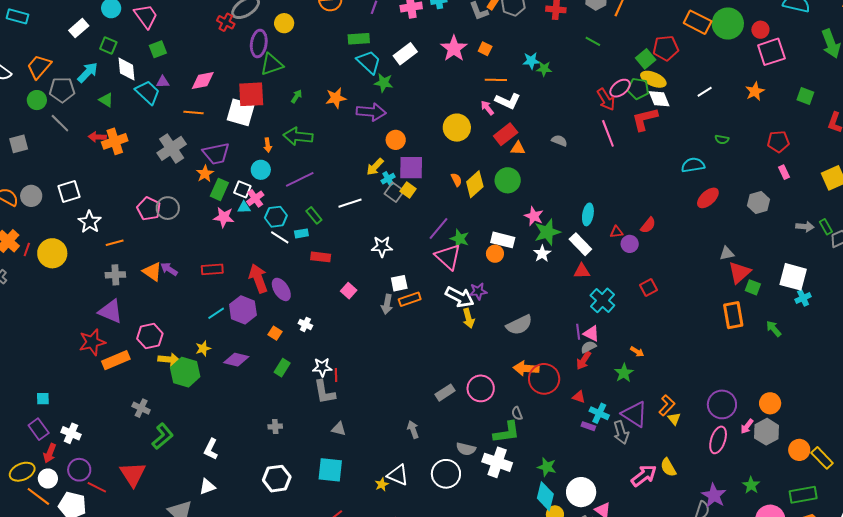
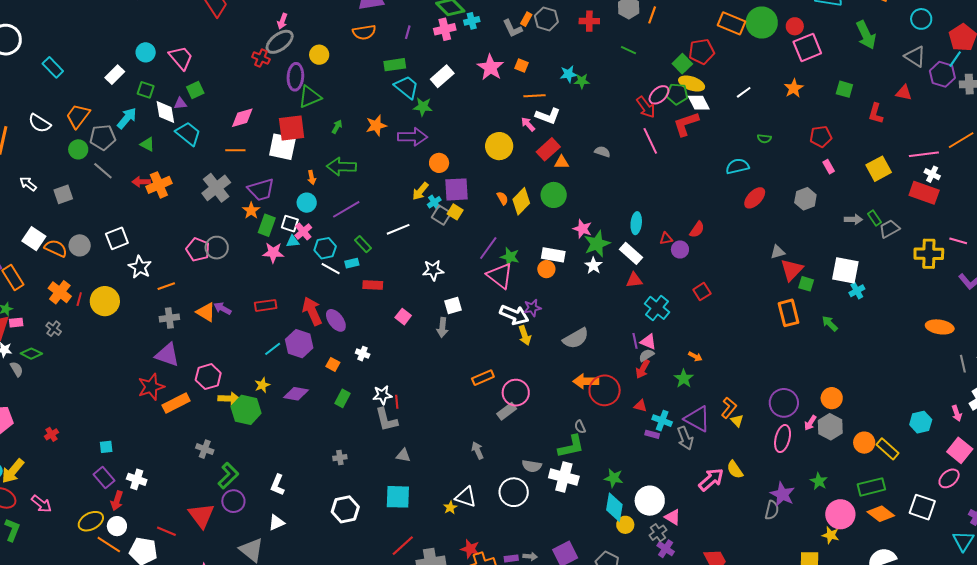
cyan rectangle: (17, 16) -> (53, 67), turned 35
purple triangle: (163, 82) -> (180, 104), moved
orange rectangle: (410, 299) -> (483, 378), moved
pink circle: (481, 388) -> (516, 393), moved
purple circle: (79, 470) -> (233, 501), moved

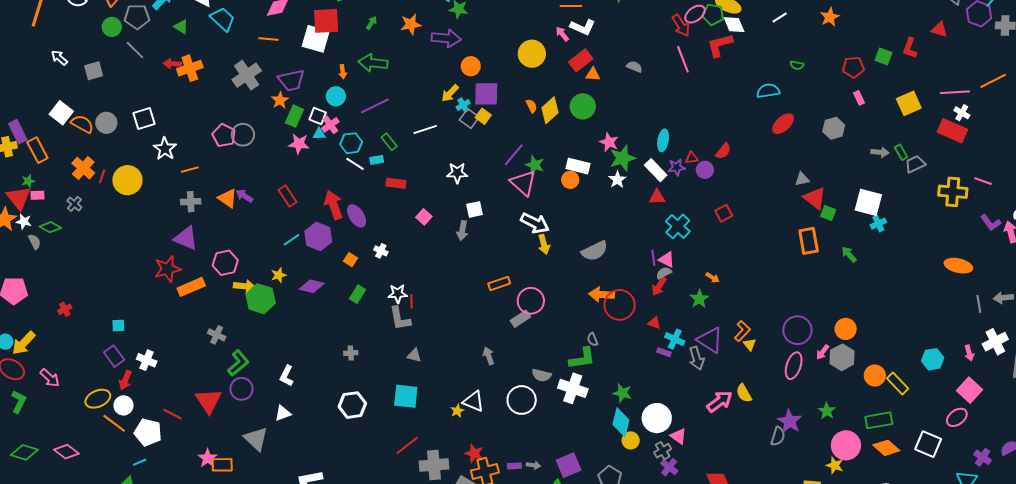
green square: (844, 89) -> (883, 56), moved
red triangle: (792, 270) -> (815, 198), turned -40
red rectangle: (266, 305) -> (288, 196), turned 60
purple star: (532, 308) -> (677, 167), moved

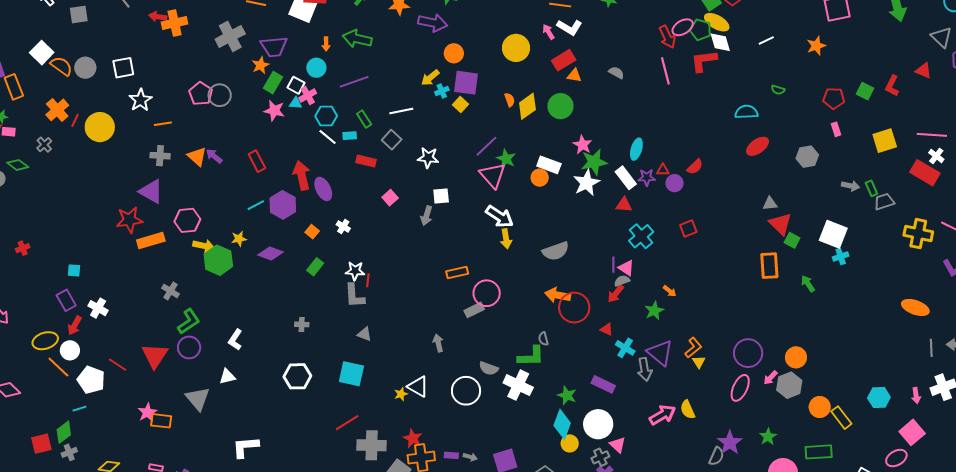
gray square: (469, 119) -> (392, 140), moved
white star: (617, 180) -> (586, 183), size x1.5
purple rectangle: (664, 352) -> (603, 384), moved, size x1.6

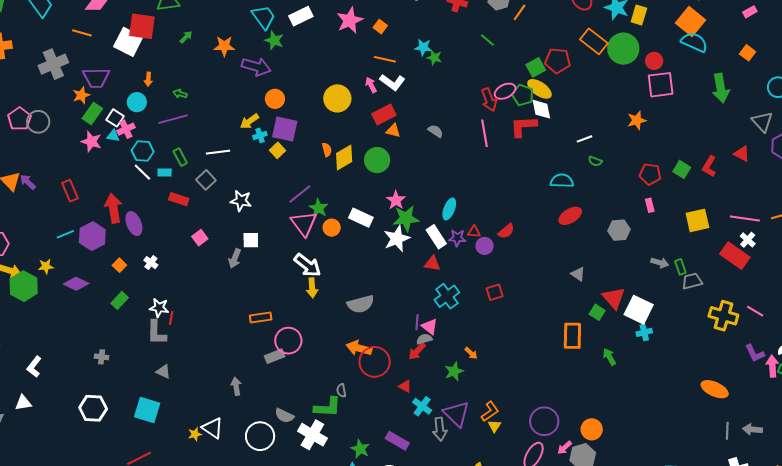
green arrow: (357, 39) -> (180, 94), moved, size x0.5
white line: (766, 40) -> (584, 139), moved
orange circle: (540, 178) -> (332, 228), moved
gray triangle: (770, 204) -> (578, 274), turned 35
red triangle: (780, 224) -> (614, 298), moved

